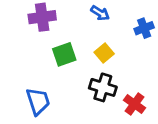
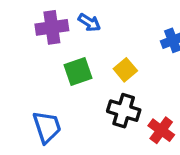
blue arrow: (100, 13) -> (89, 22), moved

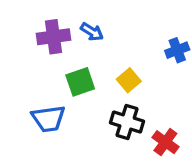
blue trapezoid: (47, 127) -> (48, 119), moved, turned 100

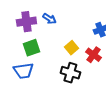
green square: (80, 82) -> (31, 48), moved
red cross: (165, 142) -> (93, 55), moved

